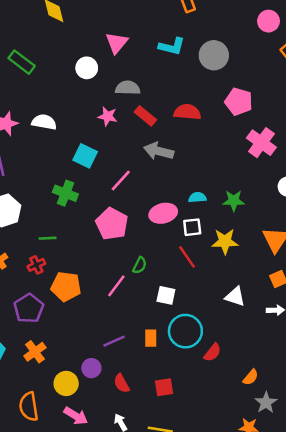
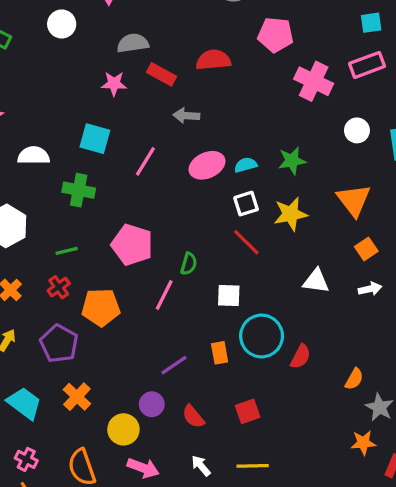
white circle: (87, 68) -> (62, 24), moved
white semicircle: (44, 122) -> (34, 156), moved
gray arrow: (159, 151) -> (186, 116), size x0.7
pink ellipse: (163, 213) -> (207, 165), moved
pink pentagon: (112, 224) -> (132, 245), moved

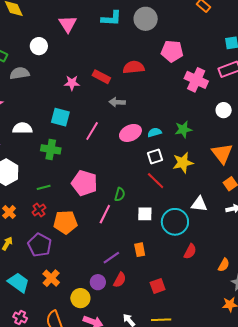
gray semicircle: (133, 43) -> (20, 73), moved
cyan circle: (262, 336) -> (175, 222), moved
red semicircle: (193, 417) -> (120, 280), moved, turned -112

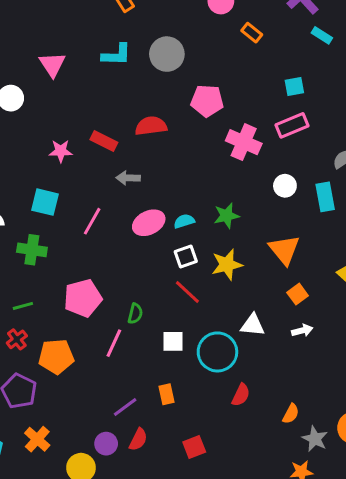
pink pentagon: (84, 183) -> (83, 298), turned -30

